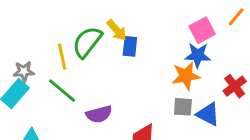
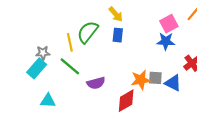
yellow arrow: (117, 30) -> (116, 14), moved
orange star: (186, 76) -> (141, 80), moved

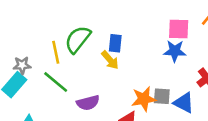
yellow arrow: (116, 14) -> (110, 60), moved
pink square: (169, 24) -> (179, 29), turned 30

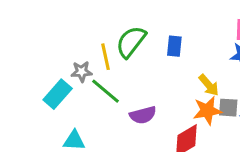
yellow arrow: (110, 60) -> (209, 85), moved
gray star: (22, 65) -> (82, 72), moved

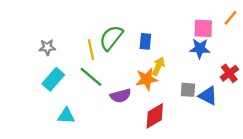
gray star: (82, 72) -> (47, 47), moved
yellow arrow: (209, 85) -> (158, 66), moved, turned -114
orange star: (207, 111) -> (147, 79), moved

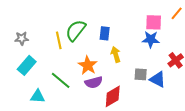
yellow arrow: (158, 66) -> (116, 54), turned -42
green line: (91, 77) -> (61, 80), moved
orange star: (147, 79) -> (88, 65), moved, turned -30
purple semicircle: (121, 96) -> (94, 82), moved

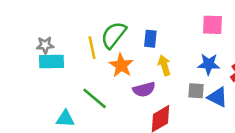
blue star: (151, 39) -> (209, 64), moved
cyan rectangle: (27, 65) -> (51, 62), moved, turned 48
orange star: (88, 65) -> (121, 65), moved
purple semicircle: (94, 82) -> (144, 89), moved

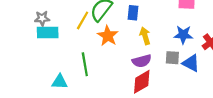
yellow line: (92, 48) -> (83, 20), turned 42
purple semicircle: (144, 89) -> (142, 61), moved
green line: (95, 98) -> (85, 64), turned 40

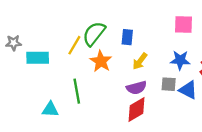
gray star: (42, 18) -> (14, 43), moved
yellow arrow: (145, 36) -> (140, 61), turned -126

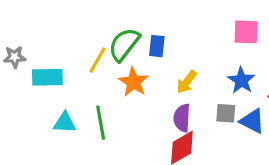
blue rectangle: (127, 37) -> (157, 46), moved
blue star: (180, 60) -> (241, 80), turned 30
purple semicircle: (136, 88) -> (182, 118), turned 108
cyan triangle: (50, 109) -> (65, 123), moved

